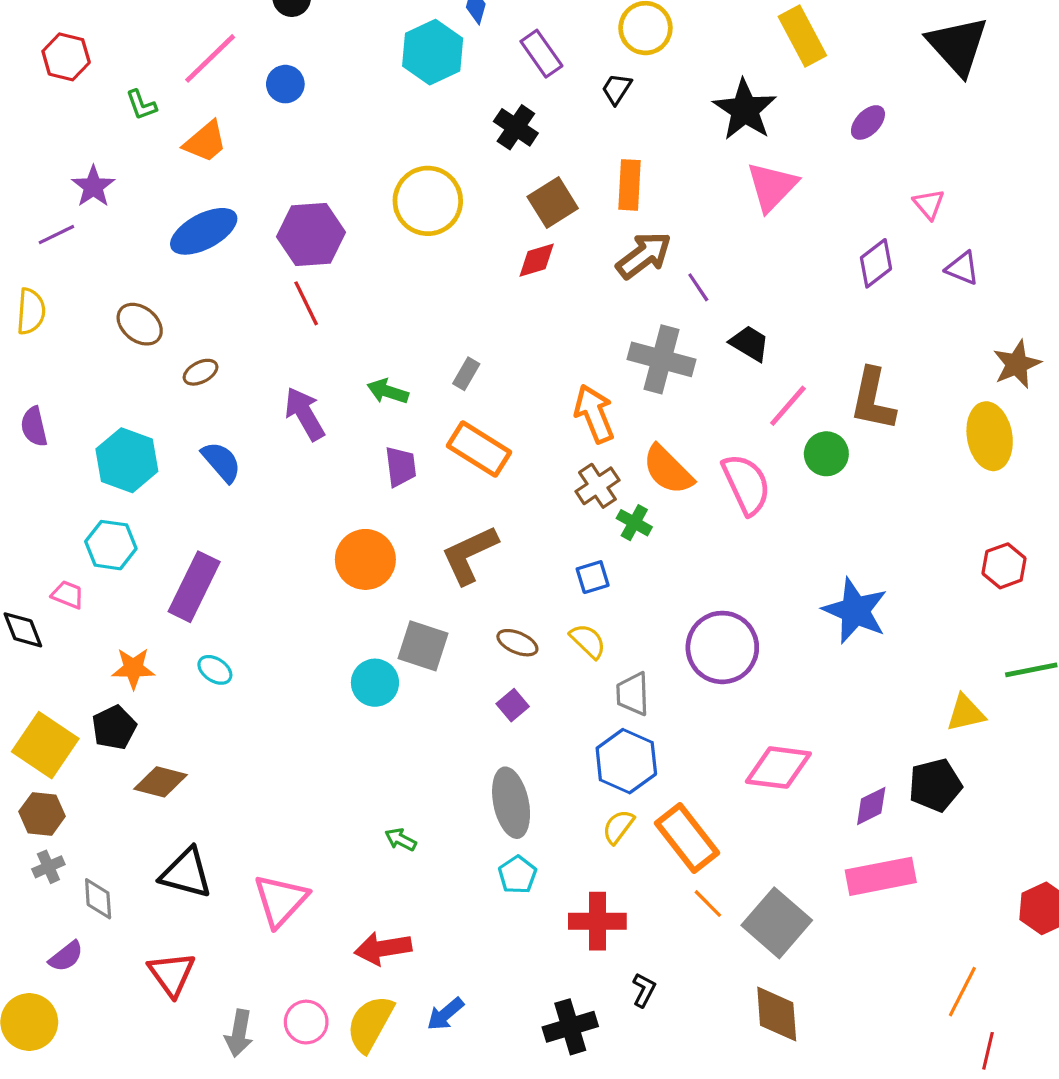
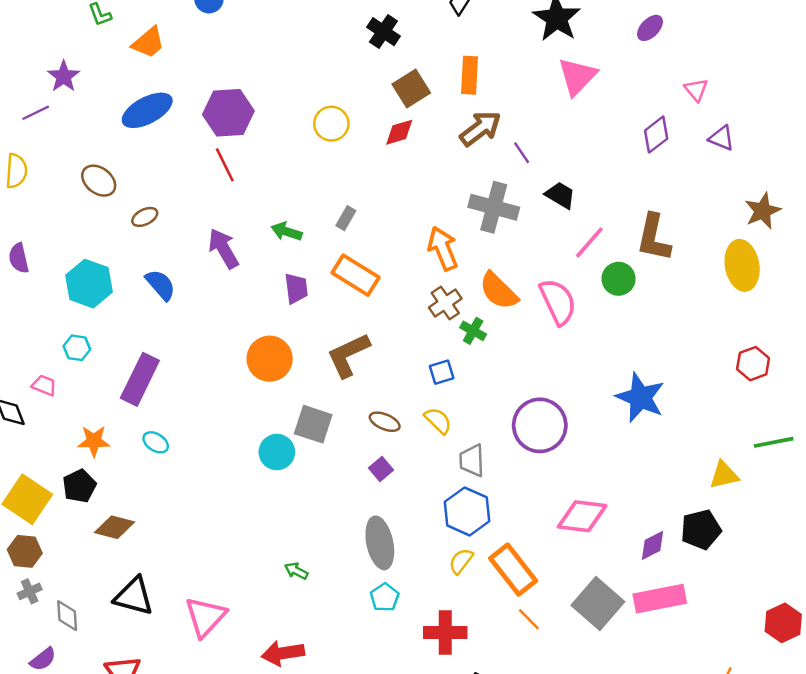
yellow circle: (428, 201) -> (331, 124), moved, size x0.7
cyan hexagon: (111, 545) -> (77, 348), size x0.7
gray square: (777, 923) -> (598, 603), moved

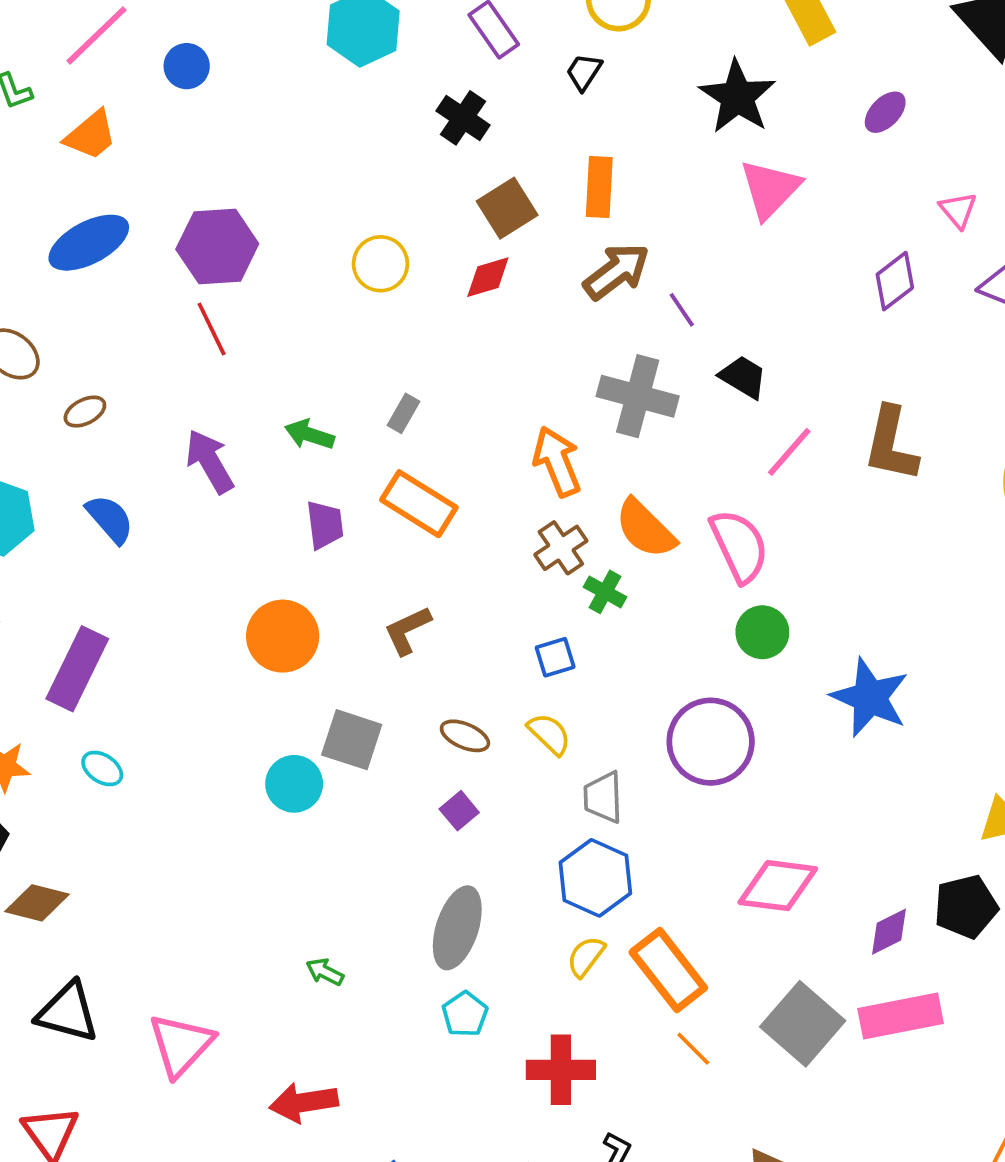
green circle: (619, 279) -> (762, 632), moved
brown L-shape: (348, 355) -> (407, 630), size x0.7
gray ellipse: (380, 543) -> (457, 928), turned 30

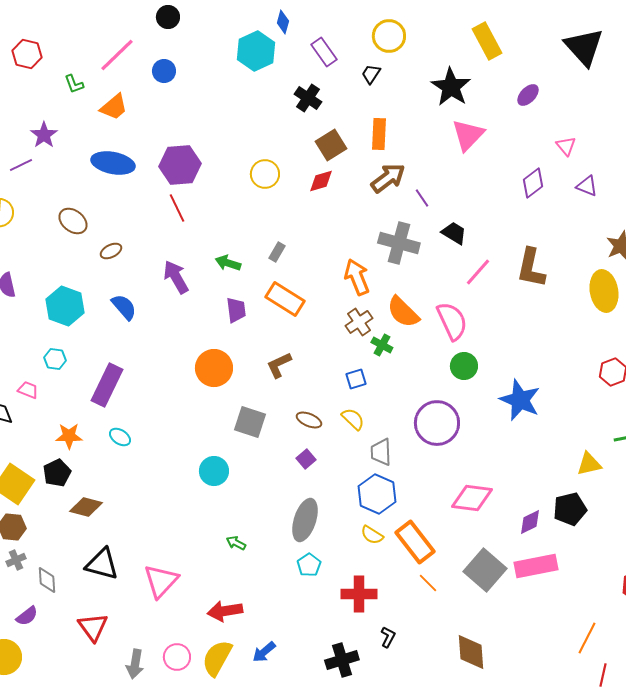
blue ellipse: (89, 243) -> (113, 163), turned 39
cyan circle: (294, 784) -> (214, 471), moved
yellow semicircle: (586, 957) -> (372, 535), turned -95

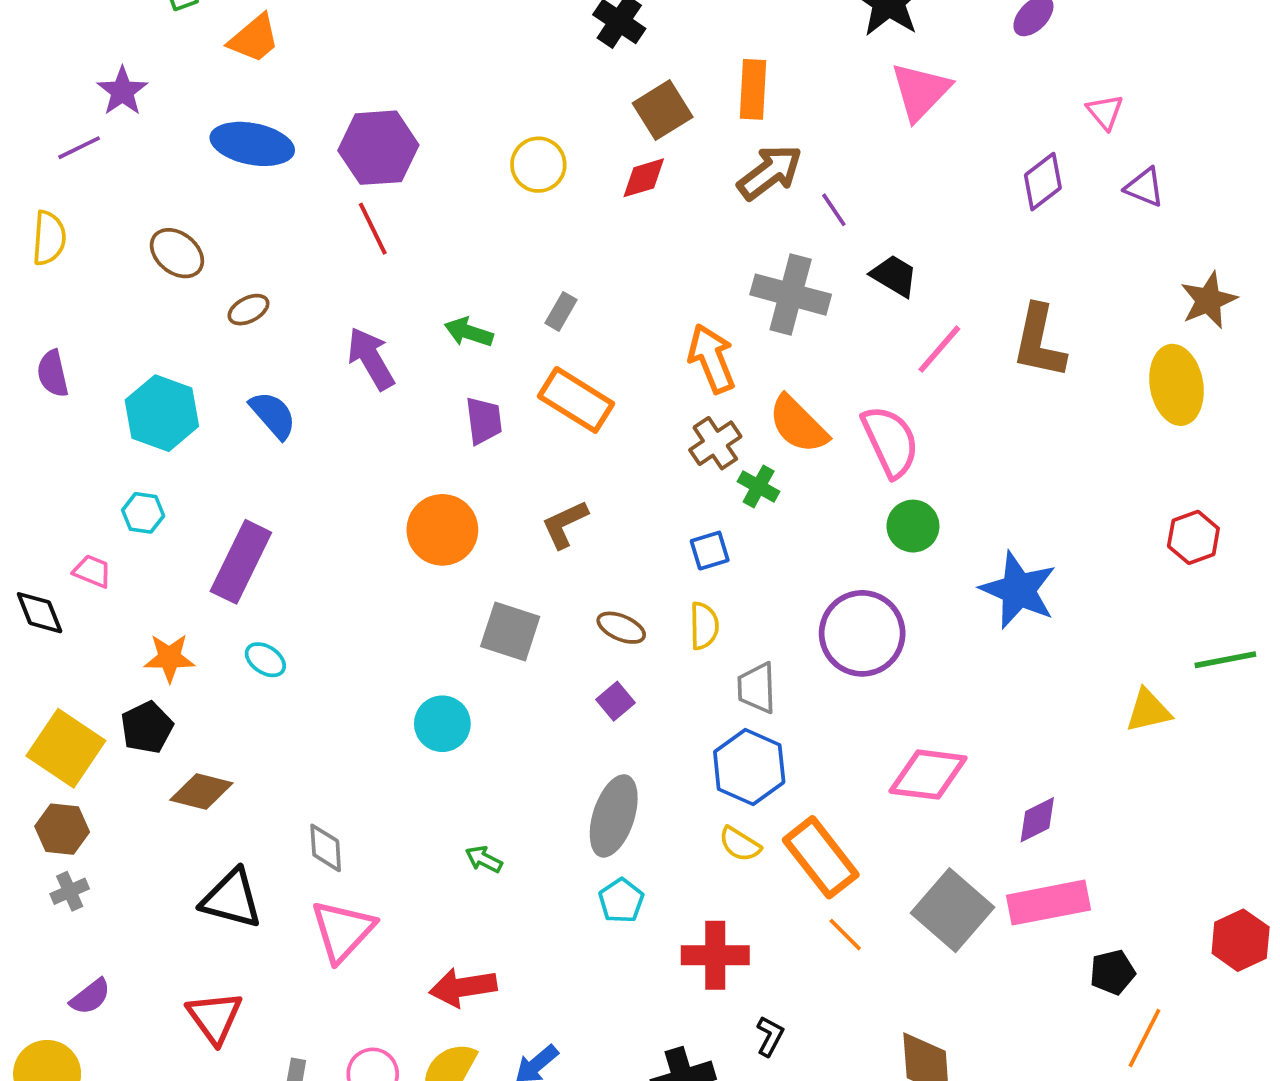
yellow semicircle: (353, 419) -> (704, 626), turned 45
black pentagon: (570, 509) -> (1113, 972), moved, size x0.7
gray diamond: (47, 580) -> (326, 848), moved

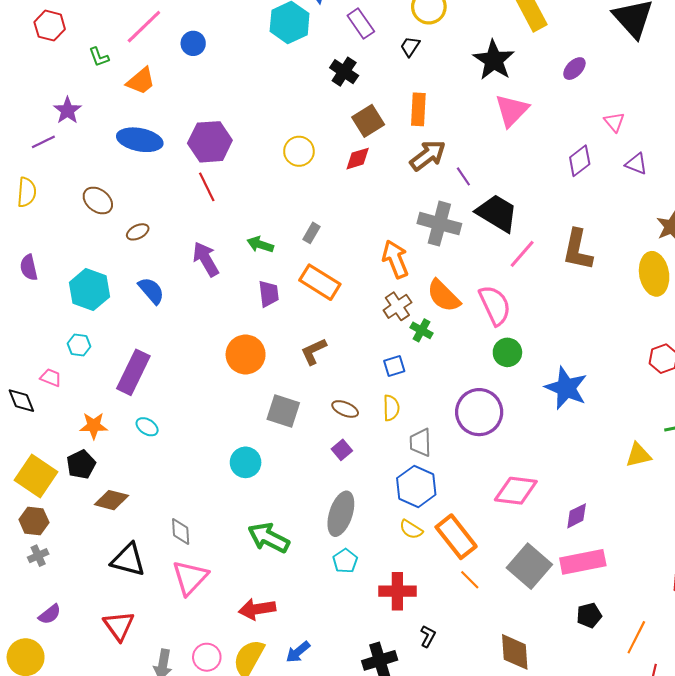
black trapezoid: (894, 276) -> (497, 213), size x1.6
green arrow: (484, 859) -> (269, 538), size x2.0
black pentagon: (1113, 972) -> (589, 615), moved

